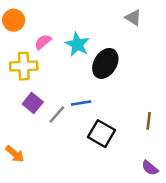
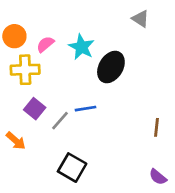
orange circle: (14, 20) -> (14, 36), moved
black square: (101, 134) -> (72, 168), moved
orange arrow: (15, 154) -> (16, 141), moved

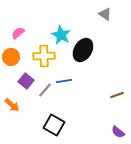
orange circle: (14, 36) -> (11, 57), moved
pink semicircle: (45, 44) -> (18, 33), moved
yellow cross: (25, 70) -> (44, 56), moved
brown line: (157, 127) -> (117, 95), turned 64

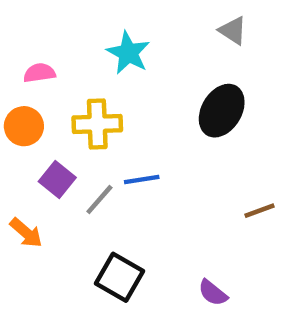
pink semicircle: (18, 33) -> (39, 73), turned 32
cyan star: (61, 35) -> (128, 53), moved
black ellipse: (83, 50) -> (222, 111), moved
purple semicircle: (118, 132) -> (213, 293), moved

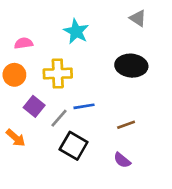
black ellipse: (222, 111) -> (131, 66), turned 64
brown line: (259, 211) -> (126, 125), moved
black square: (119, 277) -> (74, 146), moved
purple semicircle: (213, 293) -> (122, 160), moved

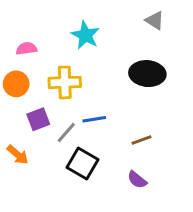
purple square: (34, 106) -> (38, 119), turned 30

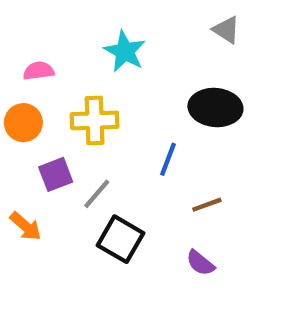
blue line: (94, 119) -> (168, 159), moved, turned -60

